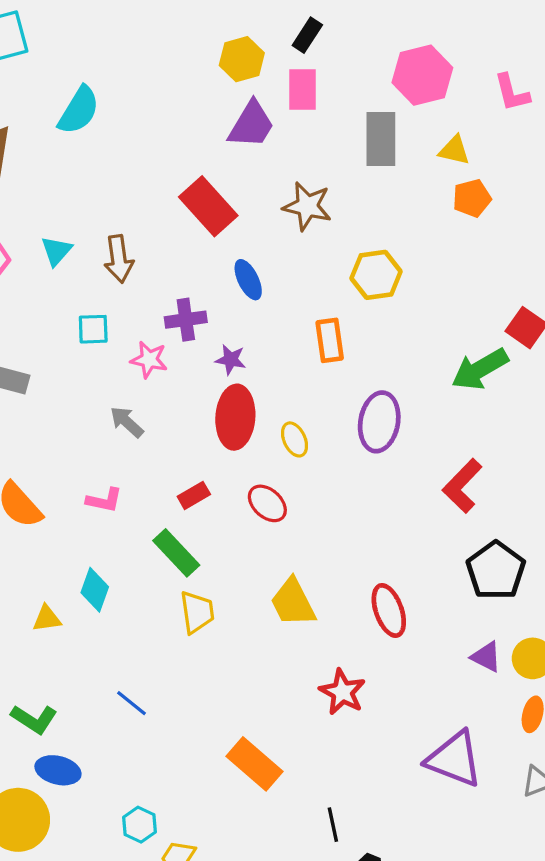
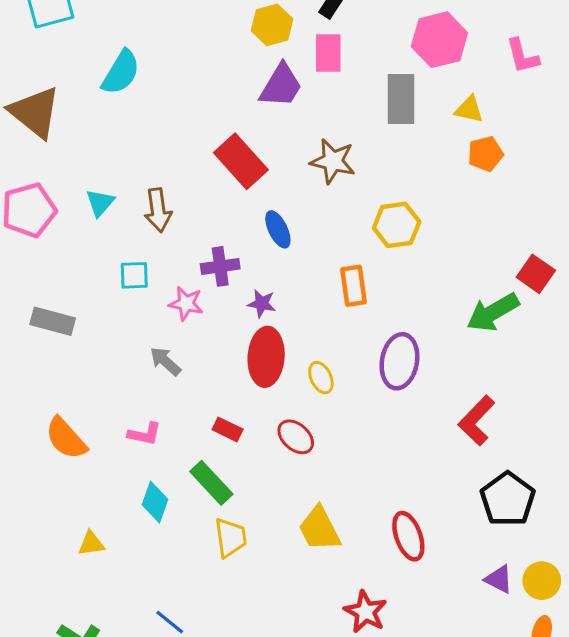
red rectangle: (194, 495) -> (228, 429), turned 56
cyan diamond: (95, 590) -> (155, 502), moved

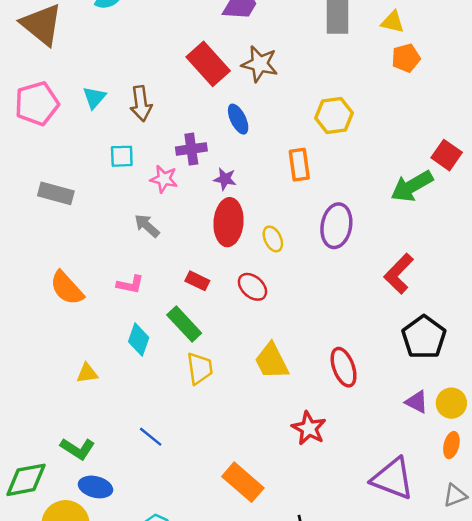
brown star: (333, 161) -> (260, 64), moved

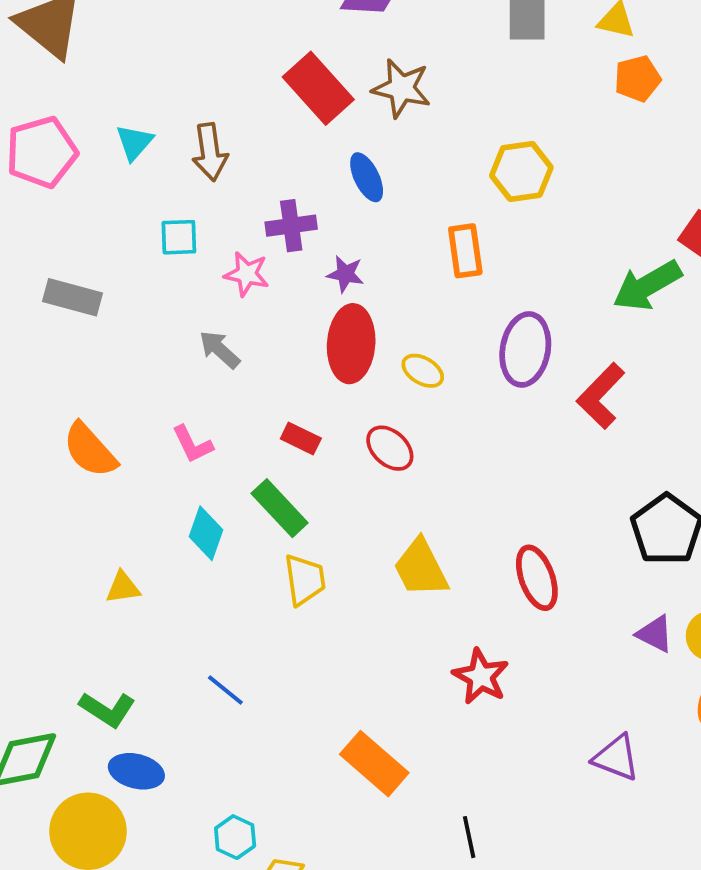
yellow ellipse: (273, 239) -> (423, 371), turned -35
red L-shape: (399, 274) -> (601, 396), moved
pink L-shape: (130, 284) -> (192, 444), turned 52
purple triangle: (393, 479) -> (616, 758), size x0.7

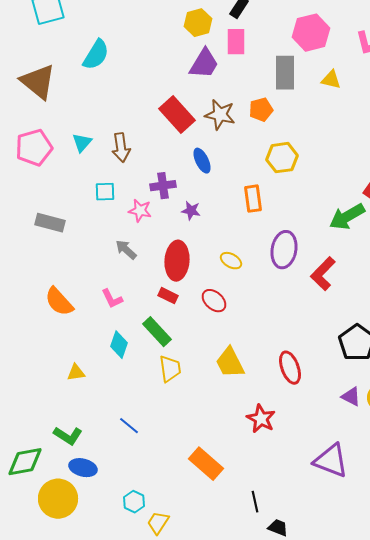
orange pentagon: (638, 79) -> (261, 110), moved
red ellipse: (351, 344) -> (177, 261), moved
purple triangle: (616, 758) -> (331, 461), size x1.4

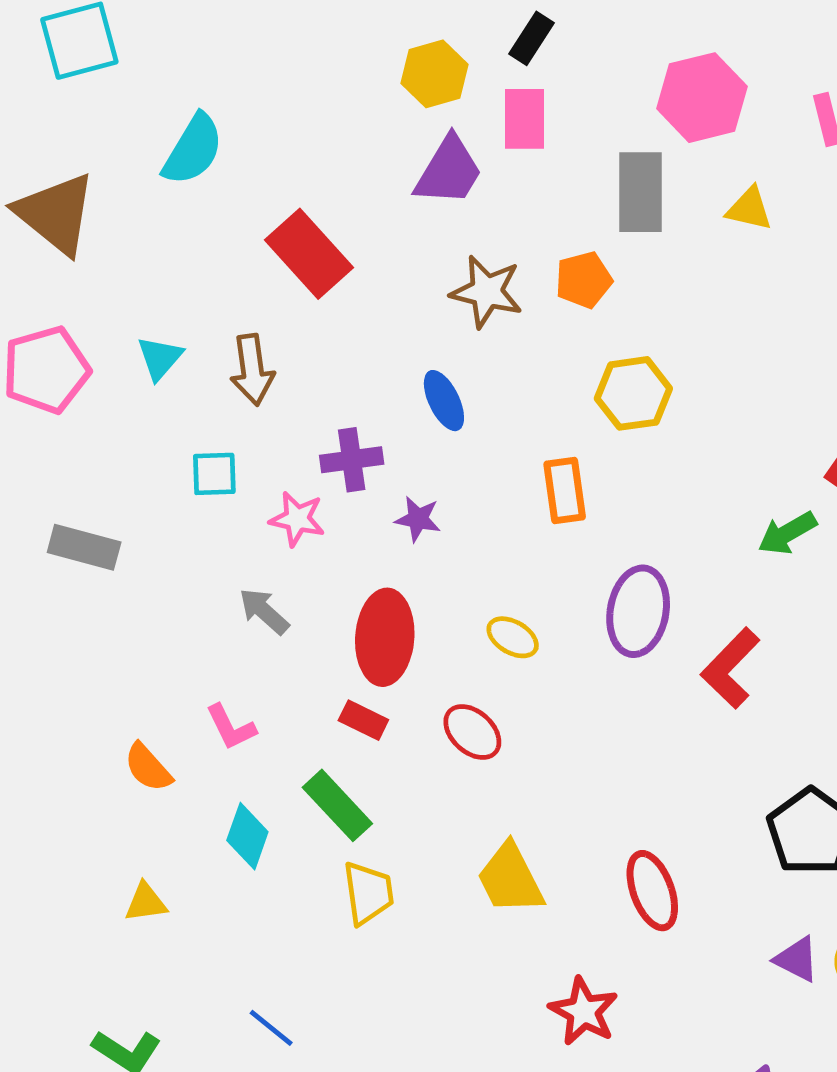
red rectangle: (177, 115) -> (309, 254), moved
green arrow: (347, 217) -> (787, 533), size x0.7
orange semicircle: (59, 302) -> (148, 768), moved, size x0.7

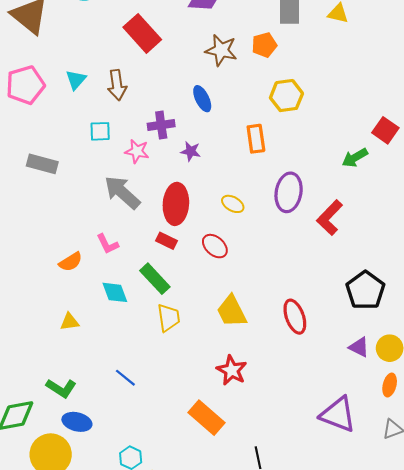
gray arrow: (264, 611) -> (122, 192), size x1.6
orange semicircle: (148, 768) -> (71, 262), turned -80
cyan diamond: (247, 836) -> (115, 292), turned -40
red star: (584, 1011) -> (232, 370), moved

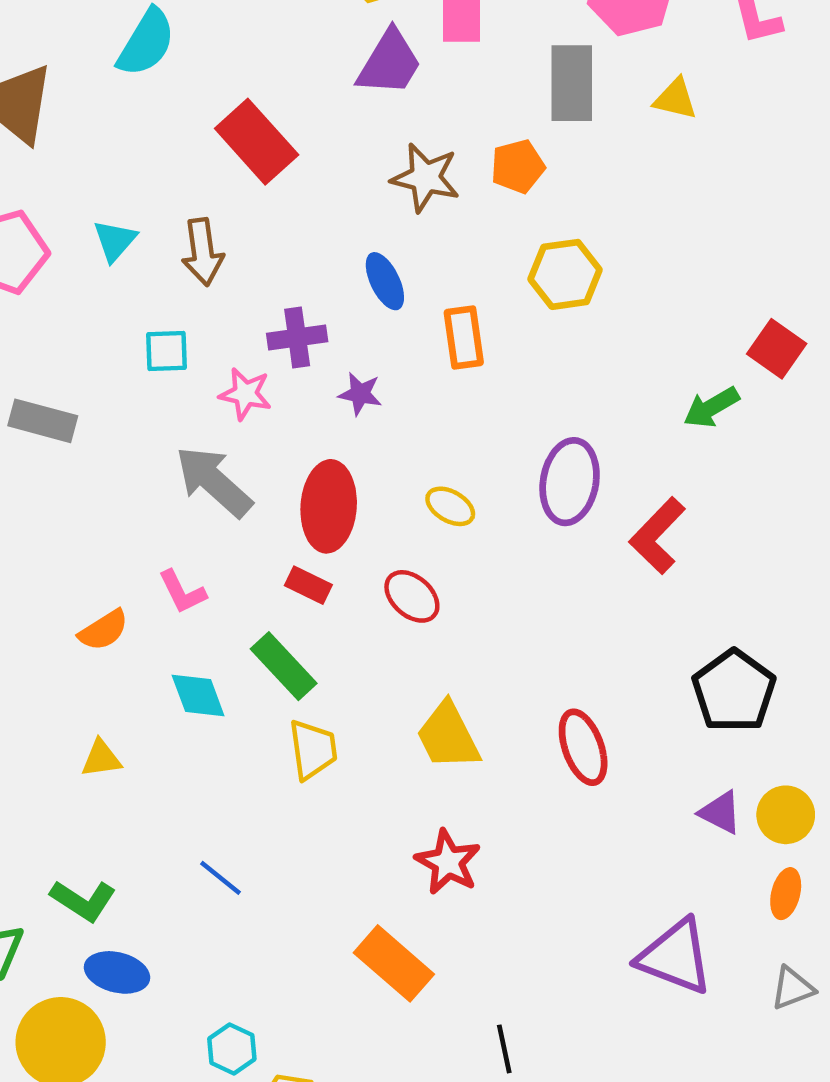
orange rectangle: (256, 139) -> (464, 337), moved

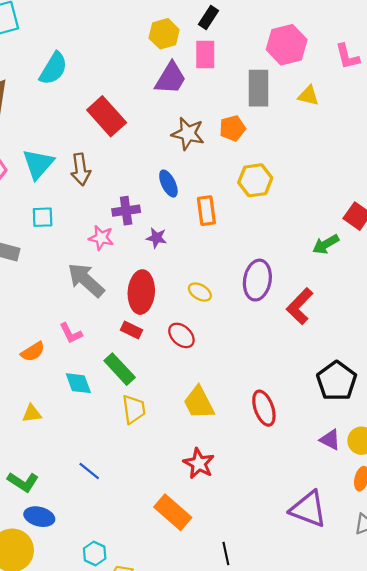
cyan triangle: (115, 241) -> (38, 164), size x1.5
cyan square: (167, 351) -> (43, 217), moved

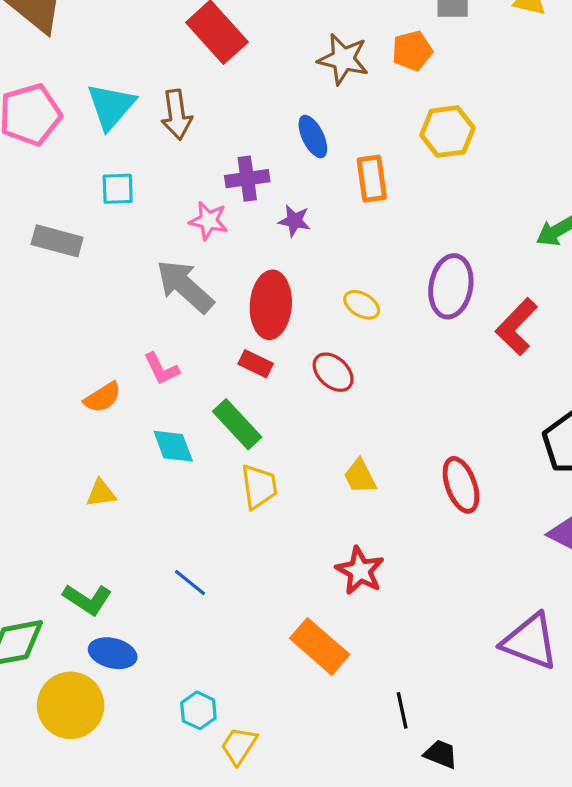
yellow trapezoid: (199, 403) -> (360, 476), size x0.7

